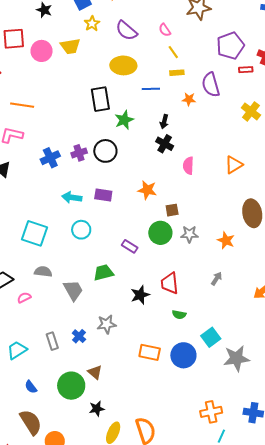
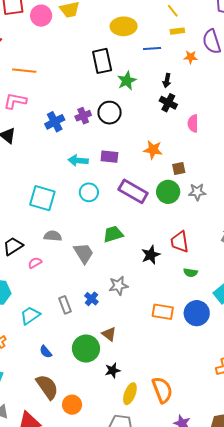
purple rectangle: (130, 246) -> (133, 191), moved, size x1.8

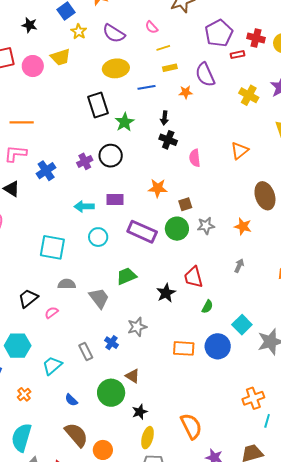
yellow line: (173, 11) -> (163, 48), turned -64
blue cross: (55, 122) -> (46, 171), moved
green semicircle: (191, 273) -> (207, 307), turned -64
yellow ellipse: (130, 394) -> (147, 438), moved

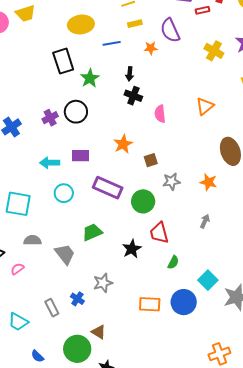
orange star: (158, 188) -> (123, 144), turned -30
green circle: (177, 229) -> (143, 201), moved
cyan trapezoid: (52, 366) -> (18, 322), turned -110

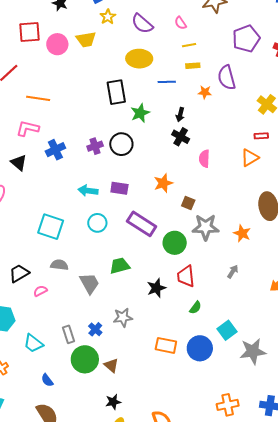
red rectangle: (202, 10) -> (261, 136), moved
brown square: (151, 160) -> (188, 203), turned 32
gray star: (171, 181) -> (206, 227), size x1.5
green circle: (77, 349) -> (85, 359), moved

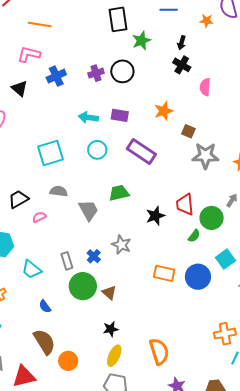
cyan square: (51, 227) -> (50, 153), turned -36
green circle: (175, 243) -> (212, 218), moved
gray star: (123, 317) -> (121, 245), turned 30

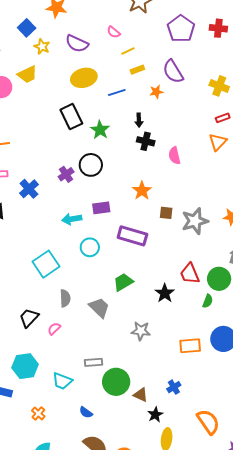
brown square: (188, 131) -> (166, 213), moved
gray semicircle: (59, 191) -> (65, 298), turned 96
blue cross: (94, 256) -> (174, 387), moved, turned 32
gray rectangle: (67, 261) -> (93, 362), turned -60
brown triangle: (109, 293) -> (141, 395), moved

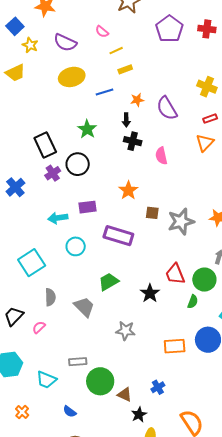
purple semicircle: (173, 72) -> (167, 108), moved
orange star: (156, 92) -> (137, 100), moved
black rectangle: (71, 117) -> (45, 145), moved

